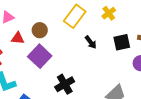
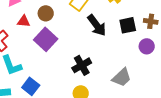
black arrow: (91, 42) -> (97, 25), size x1.6
black cross: (65, 84) -> (82, 65), moved

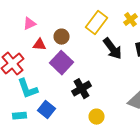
black cross: (82, 65) -> (82, 89), moved

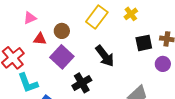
black arrow: (112, 49) -> (105, 56), moved

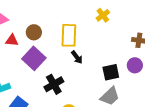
yellow rectangle: (97, 17) -> (69, 35), moved, turned -35
black square: (144, 43) -> (111, 72), moved
black arrow: (105, 56) -> (77, 57), size x0.6

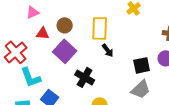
black cross: (54, 84) -> (85, 77), turned -30

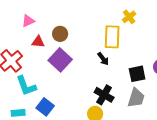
yellow rectangle: (100, 28) -> (112, 37), moved
black cross: (85, 77) -> (104, 95), moved
gray trapezoid: (141, 89) -> (136, 98), turned -30

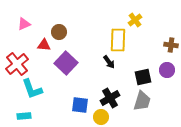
pink triangle: (28, 21) -> (24, 24), moved
brown circle: (60, 34) -> (59, 32), moved
black cross: (104, 95) -> (110, 98), turned 30
blue square: (45, 107) -> (80, 105), moved, turned -30

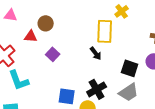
pink triangle: (24, 24) -> (11, 15), turned 32
purple square: (66, 63) -> (53, 54), size x0.6
black square: (143, 77) -> (130, 68), turned 30
gray trapezoid: (142, 101) -> (129, 92), turned 40

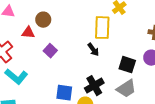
cyan L-shape: (19, 80) -> (16, 77), turned -30

